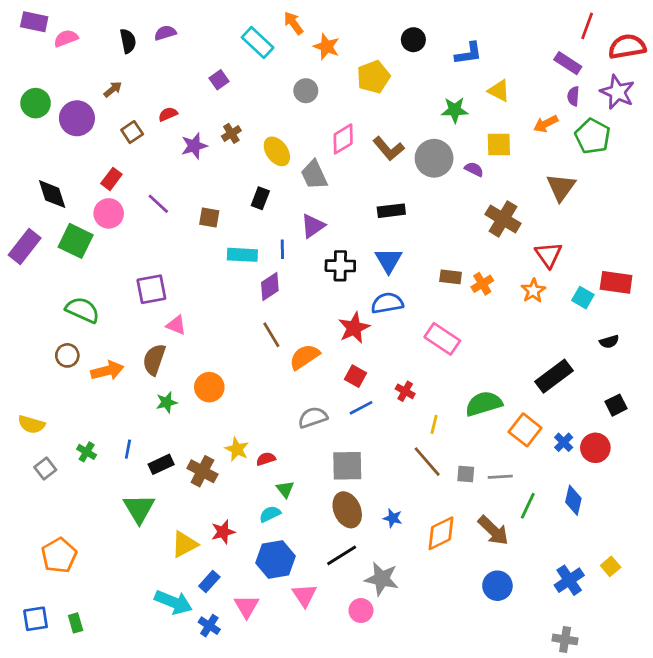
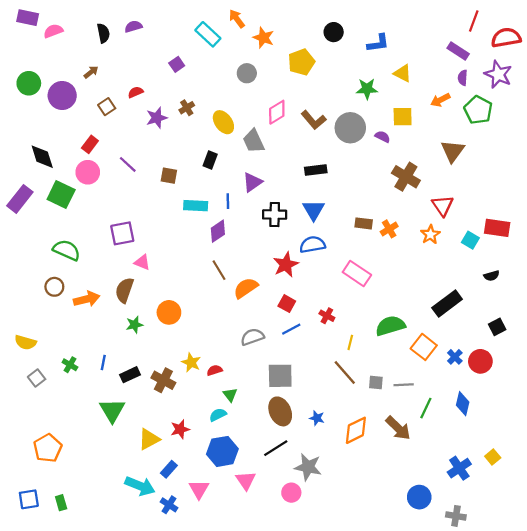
blue circle: (497, 586) -> (419, 497), moved

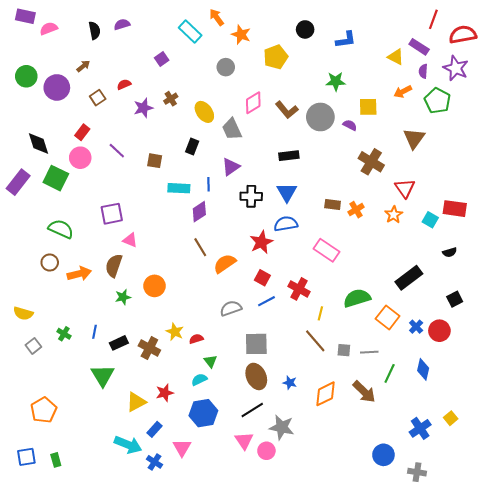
yellow triangle: (403, 73) -> (396, 57), moved
red cross: (327, 316) -> (299, 289), size x1.5
pink triangle: (246, 480) -> (244, 441), moved

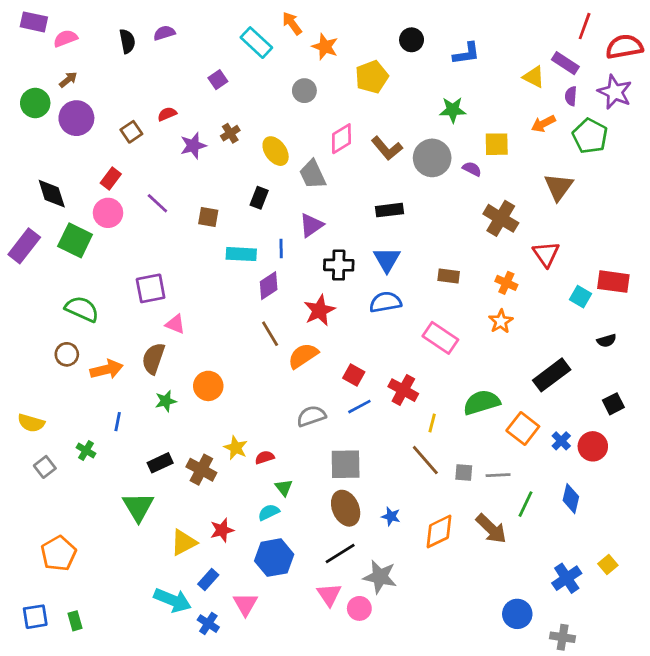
brown arrow: (83, 66) -> (68, 80), moved
orange cross: (356, 210) -> (506, 283), moved, turned -35
orange star: (394, 215) -> (501, 321), moved
red star: (261, 242) -> (320, 310), moved
blue line: (94, 332) -> (118, 422), moved

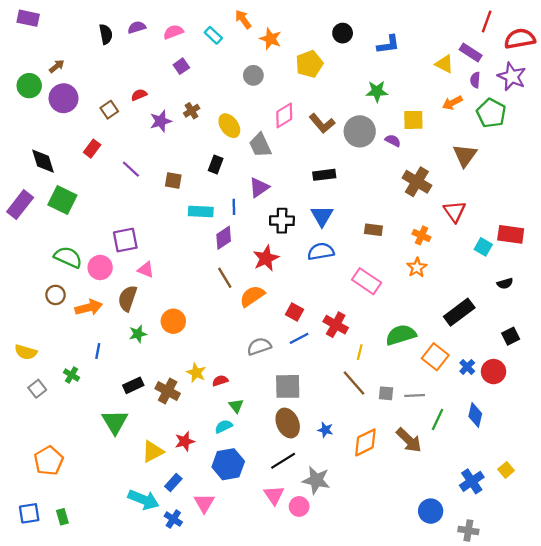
pink semicircle: (65, 38) -> (173, 32), moved
cyan rectangle: (256, 43) -> (213, 35), size x0.7
pink circle: (108, 213) -> (100, 267), moved

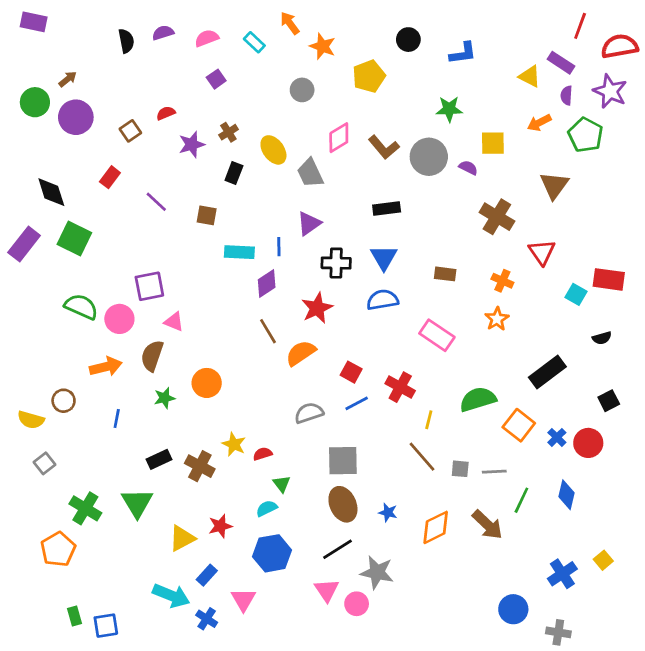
black rectangle: (216, 165) -> (234, 173), moved
brown circle: (56, 295) -> (64, 401), moved
green cross: (72, 375) -> (85, 508), moved, size x1.6
blue square: (29, 513) -> (106, 626), moved

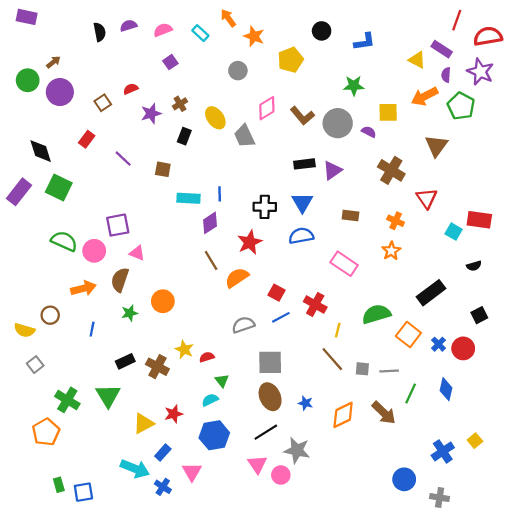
orange arrow: (539, 123) -> (425, 96), size x1.4
purple triangle: (309, 224) -> (332, 170), moved

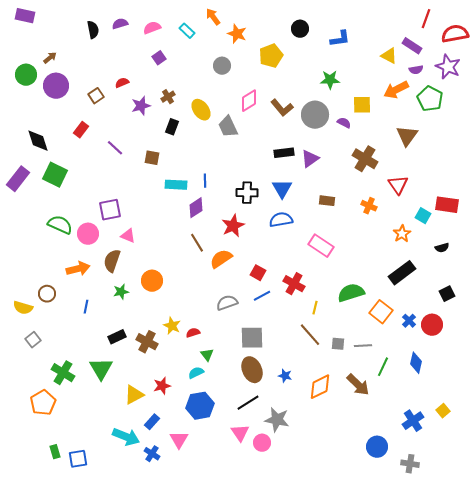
purple semicircle: (446, 75) -> (416, 70), turned -104
orange star: (391, 251) -> (402, 234), moved

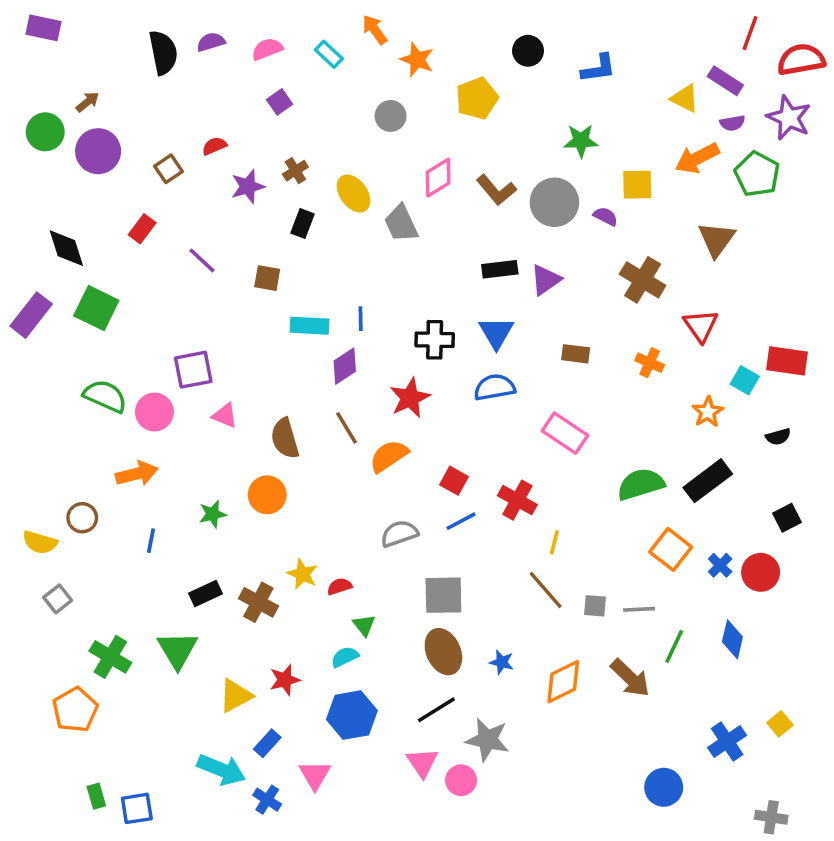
black semicircle: (93, 30) -> (163, 53), size x1.4
brown semicircle: (112, 261) -> (285, 438), moved, turned -35
green semicircle: (351, 293) -> (641, 484), moved
gray cross: (410, 464) -> (771, 817), moved

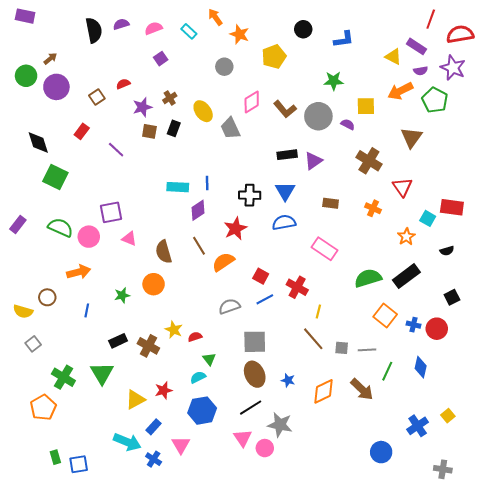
brown square: (267, 278) -> (149, 131), moved
purple rectangle: (31, 315) -> (18, 224), moved, size x0.7
blue cross: (720, 565) -> (413, 325), turned -32

